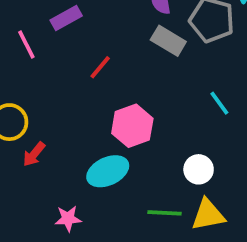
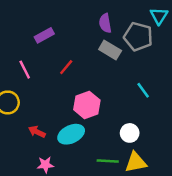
pink line: (26, 44) -> (25, 70), moved
red arrow: (34, 154) -> (37, 132), moved, turned 77

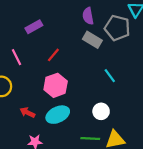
cyan line: (143, 90) -> (110, 76), moved
pink hexagon: (87, 105) -> (56, 85), moved
white circle: (130, 133) -> (101, 111), moved

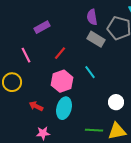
cyan line: (110, 76) -> (90, 72), moved
white circle: (101, 111) -> (116, 102), moved
cyan ellipse: (58, 115) -> (64, 108), turned -50

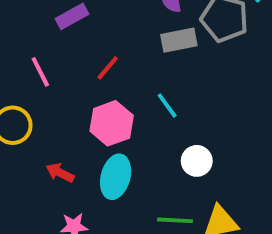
gray rectangle: (96, 39) -> (179, 40), turned -42
white circle: (116, 102) -> (197, 161), moved

